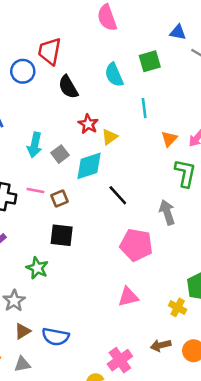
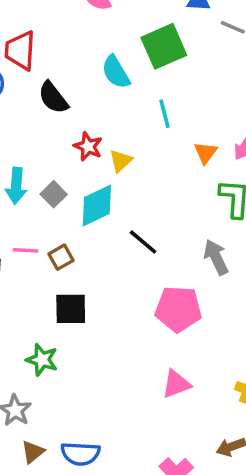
green square: (150, 61) -> (164, 46), size x1.4

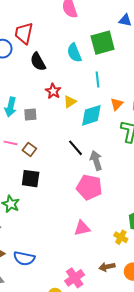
gray square: (54, 194) -> (30, 114), turned 32
cyan diamond: (97, 206) -> (91, 115), moved
brown square: (61, 257) -> (29, 149), turned -32
gray arrow: (216, 257) -> (96, 160), moved

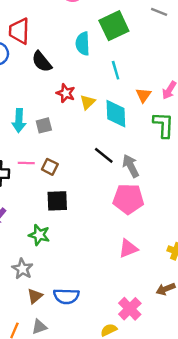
cyan semicircle: (74, 53) -> (83, 44), turned 30
cyan diamond: (91, 115) -> (116, 114), turned -65

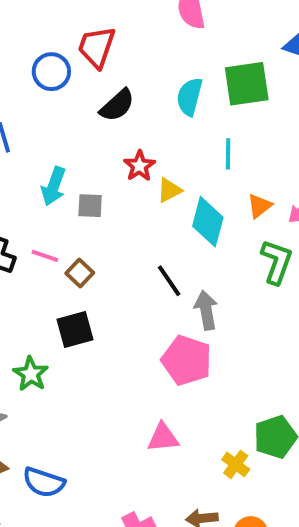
black semicircle: (42, 62) -> (117, 105), turned -110
black square: (57, 201) -> (75, 329), turned -30

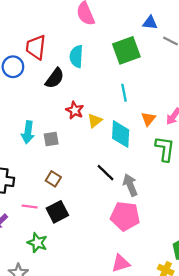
cyan semicircle: (189, 97) -> (76, 56), moved
pink line: (45, 256) -> (30, 206), moved

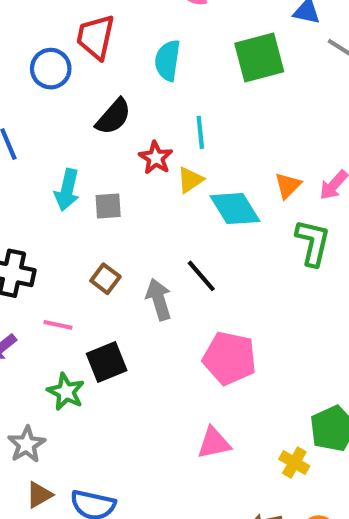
black semicircle: (55, 78) -> (113, 117), moved
cyan line: (124, 93) -> (200, 132), moved
cyan diamond: (121, 134) -> (235, 209), turned -40
gray arrow: (130, 185) -> (159, 299), moved
black square: (57, 212) -> (107, 362), moved

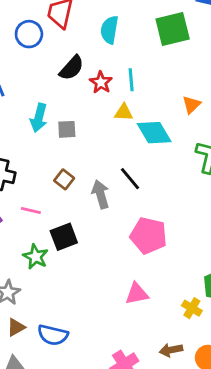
red star: (156, 158) -> (101, 82), moved
yellow triangle: (190, 180) -> (124, 112), turned 36
orange triangle: (288, 186) -> (191, 105), moved

